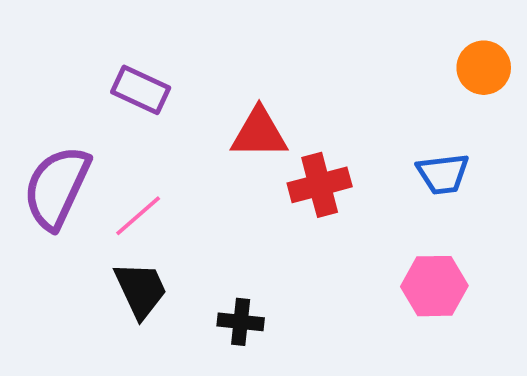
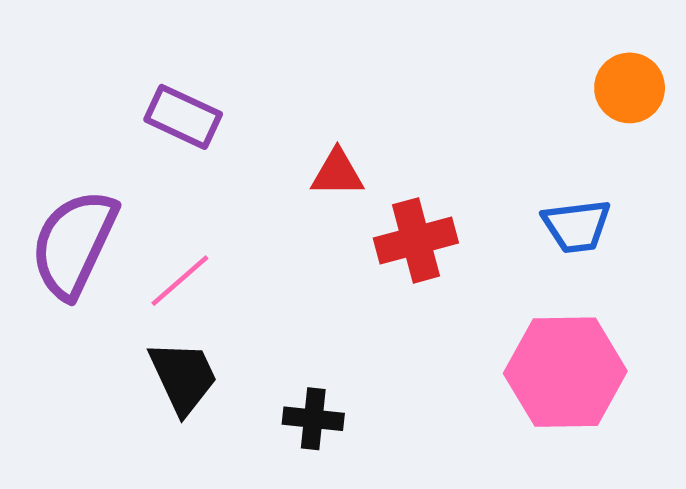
red triangle: (259, 133) -> (337, 173), size x0.7
pink hexagon: (434, 286) -> (565, 372), size x1.4

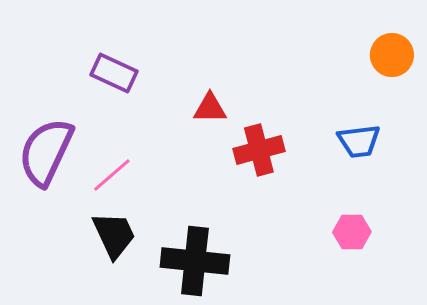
pink hexagon: (565, 372) -> (352, 232), size x0.5
black cross: (313, 419) -> (195, 261), size x1.8

